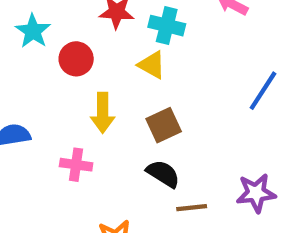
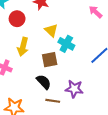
cyan cross: (167, 26) -> (66, 44), moved
purple star: (256, 193) -> (74, 89), moved

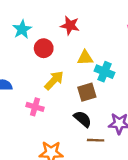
yellow triangle: (51, 30) -> (85, 58), turned -40
yellow arrow: (23, 47) -> (54, 80), turned -144

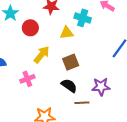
cyan cross: (104, 72) -> (83, 18), moved
pink cross: (35, 107) -> (27, 79), turned -32

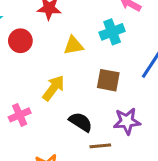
cyan cross: (83, 18) -> (112, 32), moved, turned -35
yellow arrow: (42, 55) -> (54, 88), moved
brown square: (71, 62) -> (108, 80), moved, turned 35

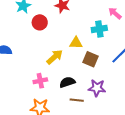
yellow triangle: (73, 46) -> (76, 43), moved
pink cross: (20, 115) -> (40, 81), moved
black semicircle: (81, 122) -> (67, 82), turned -63

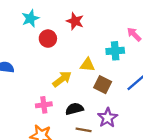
purple star: (97, 88) -> (108, 118), turned 30

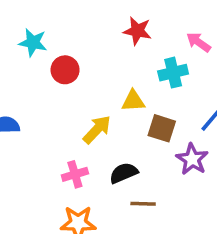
cyan star: (30, 18) -> (33, 43), turned -30
red star: (75, 21) -> (137, 31), moved
purple star: (108, 118) -> (192, 159), moved

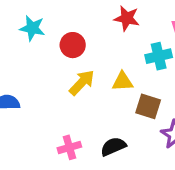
red circle: (65, 70) -> (73, 45), moved
yellow arrow: (97, 130) -> (82, 83), moved

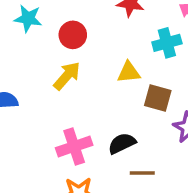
yellow arrow: (82, 83) -> (67, 76), moved
pink cross: (69, 147) -> (74, 146), size x1.4

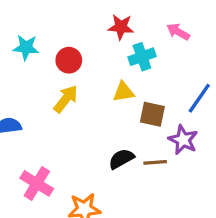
cyan cross: (167, 43) -> (142, 57), moved
pink cross: (74, 146) -> (37, 183), moved, turned -36
brown line: (142, 173) -> (155, 162), moved

